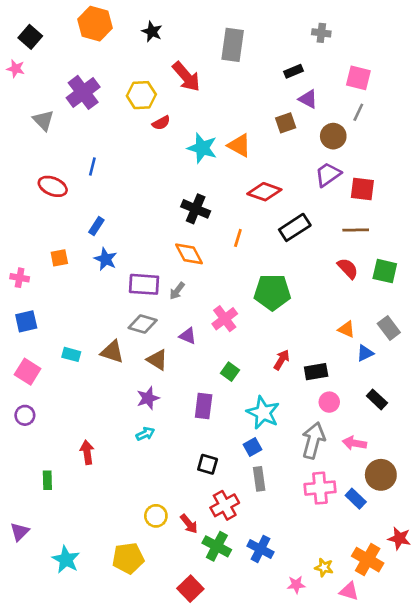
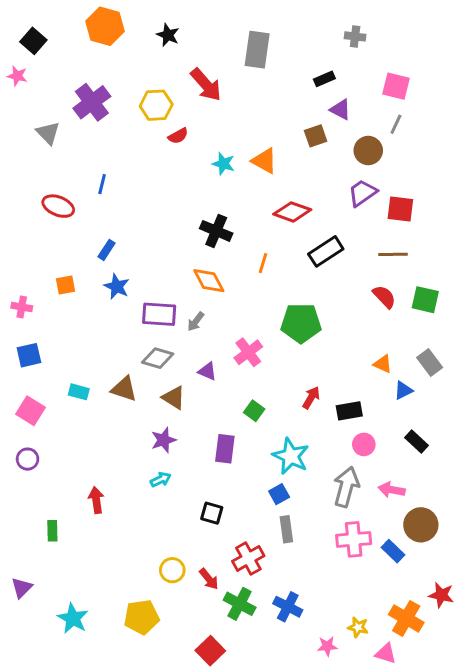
cyan star: (202, 148) -> (223, 164), size x0.7
black square: (208, 464) -> (212, 513), moved

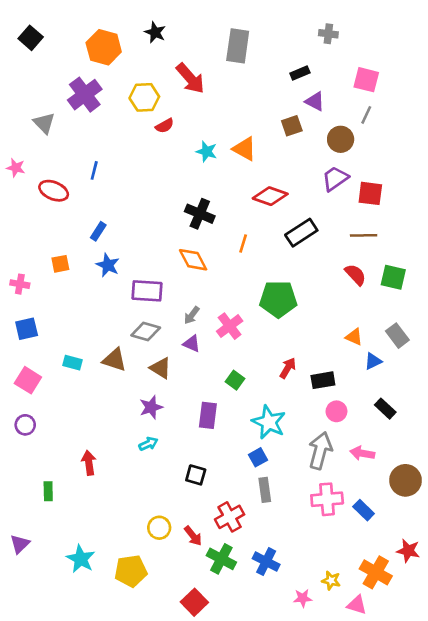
orange hexagon: (105, 26) -> (104, 47), moved
pink star: (17, 76) -> (16, 168), moved
gray arrow: (196, 322) -> (192, 315), moved
brown circle: (421, 525) -> (406, 480), moved
cyan star: (73, 618) -> (81, 559), moved

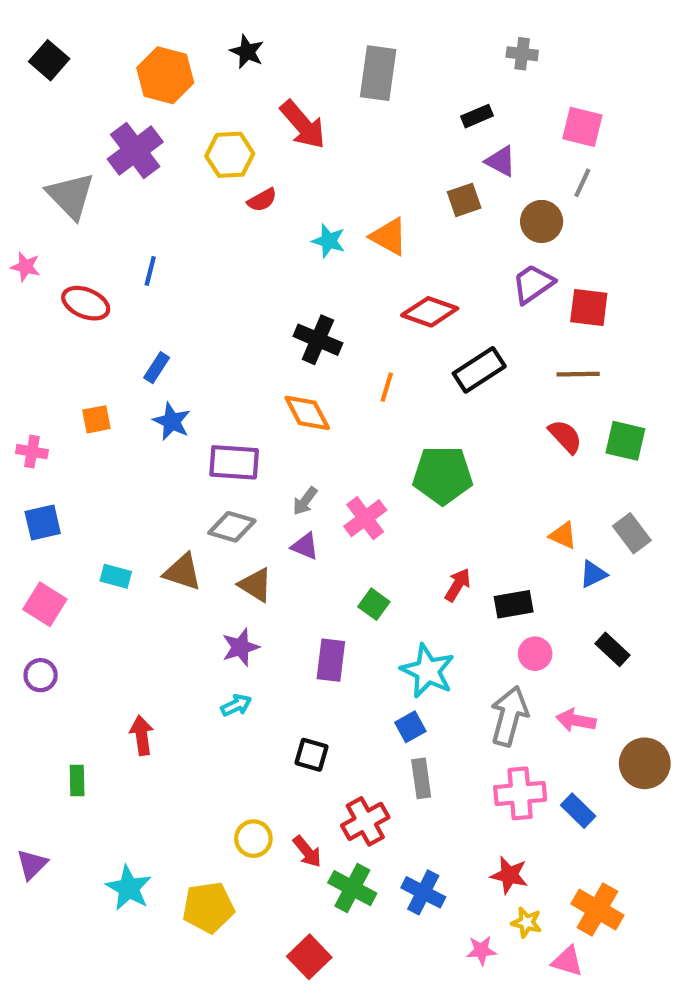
gray triangle: (44, 123) -> (71, 196), size x1.4
red star: (408, 551) -> (509, 875), moved

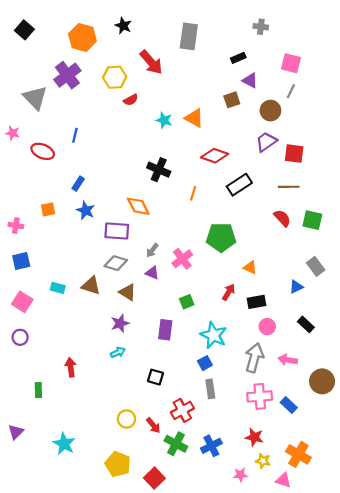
orange diamond: (307, 413) -> (138, 206), moved
orange triangle: (563, 535) -> (250, 267), moved
green square: (374, 604) -> (187, 302), turned 32
blue cross: (423, 892) -> (211, 446), turned 36
yellow pentagon: (208, 907) -> (118, 464), moved, turned 30

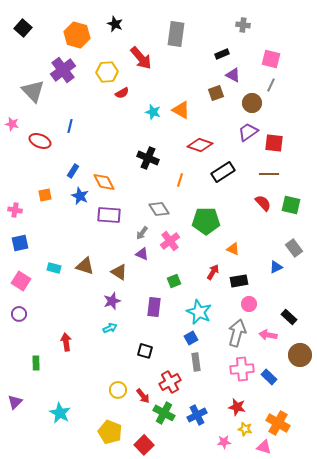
orange diamond: (138, 206) -> (104, 182), moved
gray diamond: (116, 263) -> (159, 209), moved, turned 40
black rectangle: (306, 324) -> (289, 317), moved

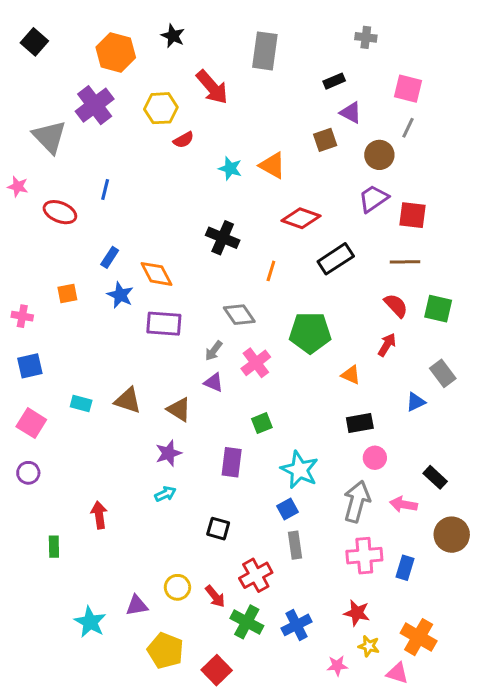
red arrow: (213, 272) -> (387, 345), moved
blue rectangle: (269, 377) -> (405, 568), turned 63
purple triangle: (15, 402) -> (137, 605), moved, turned 35

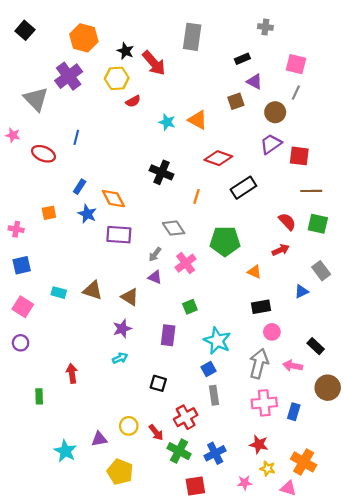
black star: (173, 36) -> (125, 51), moved
brown line: (405, 262) -> (311, 191), moved
red arrow: (387, 345) -> (281, 250), turned 35
red square: (217, 670) -> (195, 486), moved, turned 35

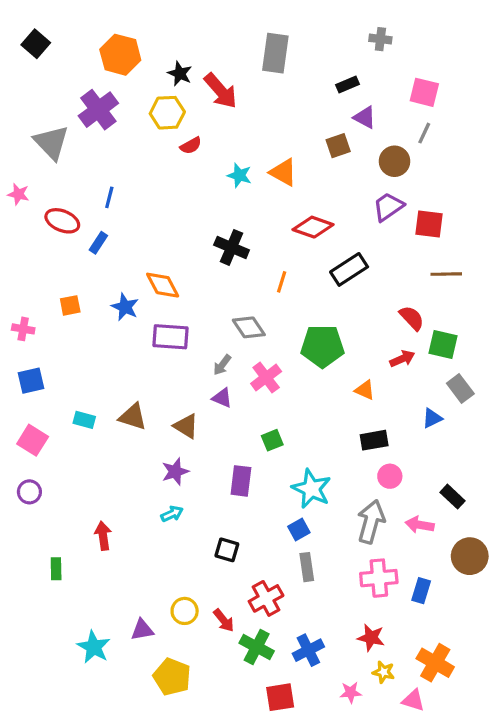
blue rectangle: (80, 187) -> (98, 243), moved
green square: (318, 224) -> (443, 345), moved

